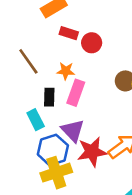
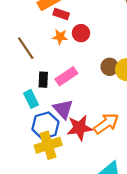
red rectangle: (69, 33) -> (61, 14), moved
orange star: (66, 71) -> (60, 37), moved
pink rectangle: (76, 93) -> (66, 76), turned 35

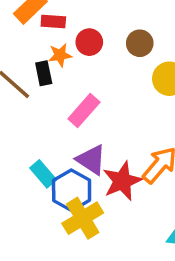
brown circle: (110, 67) -> (140, 43), moved
black rectangle: (43, 80) -> (44, 73), moved
cyan rectangle: (31, 99) -> (43, 174), moved

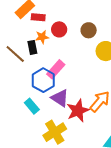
blue hexagon: (72, 190) -> (43, 80), moved

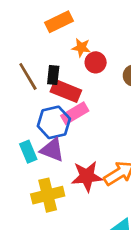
red rectangle: (38, 17) -> (66, 91), moved, size x1.5
orange star: (42, 37) -> (81, 48), moved
purple triangle: (60, 98) -> (52, 150), moved, turned -30

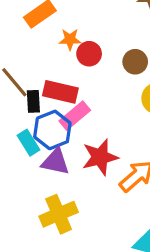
black rectangle: (53, 75) -> (33, 101), moved
cyan rectangle: (28, 152) -> (29, 143), moved
red star: (87, 176) -> (100, 157), moved

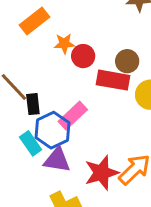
red rectangle: (60, 92) -> (113, 80), moved
red star: (100, 157) -> (102, 173), moved

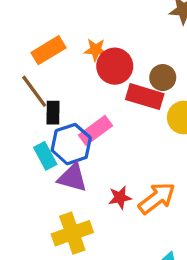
orange rectangle: (34, 21) -> (49, 50), moved
red circle: (83, 56) -> (115, 66), size x1.4
red star: (102, 173) -> (120, 198), size x0.6

